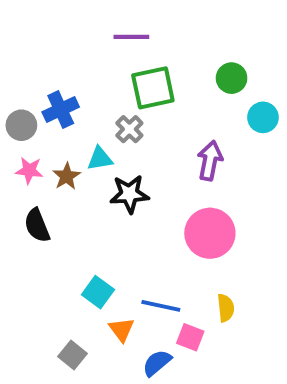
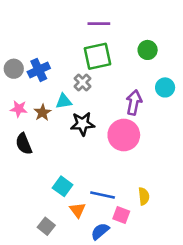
purple line: (131, 37) -> (99, 24), moved
cyan circle: (263, 117) -> (165, 87), moved
gray circle: (21, 125) -> (14, 69), moved
pink circle: (210, 233) -> (124, 135), moved

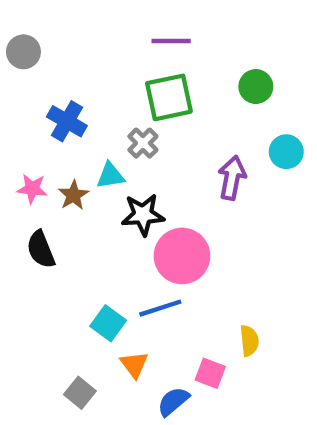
gray circle: (14, 69) -> (23, 52), moved
blue cross: (39, 70) -> (67, 121), turned -35
pink circle: (124, 135) -> (182, 256), moved
blue line: (103, 195) -> (160, 308), moved, turned -30

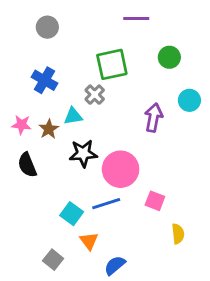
purple line: (171, 41) -> (136, 18), moved
gray circle: (23, 52) -> (47, 27), moved
black star: (143, 215) -> (83, 153), moved
yellow semicircle: (249, 341) -> (178, 234), moved
pink square: (210, 373) -> (155, 201), moved

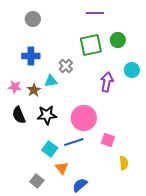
green square: (112, 64) -> (91, 45), moved
blue cross: (44, 80) -> (31, 56), turned -30
black star: (83, 153) -> (47, 115), moved

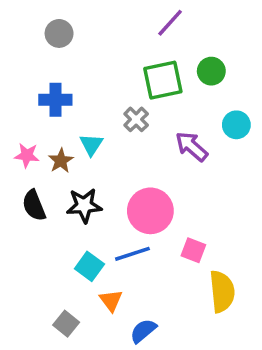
purple line: (95, 13) -> (170, 23), turned -48
gray cross: (66, 66) -> (136, 119), moved
cyan triangle: (51, 81) -> (91, 145), turned -48
purple arrow: (107, 82) -> (192, 146), turned -60
yellow semicircle: (124, 163) -> (222, 291), size x1.6

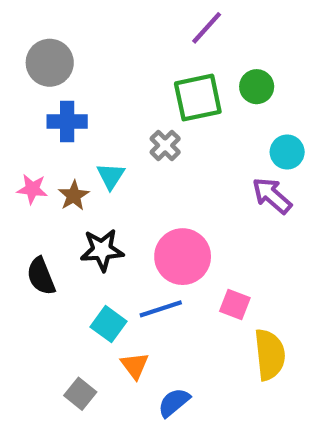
gray circle: (59, 33) -> (50, 63), moved, size x1.4
purple arrow: (192, 146) -> (272, 196), moved
black semicircle: (34, 205) -> (41, 276), moved

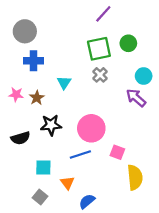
gray cross: (165, 145) -> (100, 75), moved
cyan triangle: (111, 176) -> (64, 83), moved
black semicircle: (41, 276) -> (20, 138), turned -84
cyan square: (109, 324) -> (43, 168), moved, turned -35

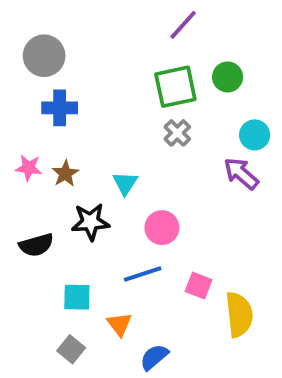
cyan triangle: (64, 83) -> (125, 183), moved
pink circle: (91, 128) -> (162, 228), size x0.7
pink square: (117, 152) -> (199, 286), moved

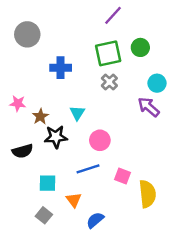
blue cross: (60, 108) -> (61, 68), moved
brown star: (65, 174) -> (40, 116), moved

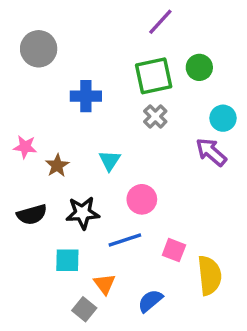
black star: (56, 137) -> (83, 213), moved
gray square: (44, 215) -> (84, 309), moved
blue semicircle: (95, 220) -> (150, 301), moved

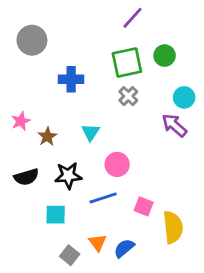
pink star: (25, 147) -> (21, 121), turned -30
orange triangle: (105, 284) -> (98, 243), moved

